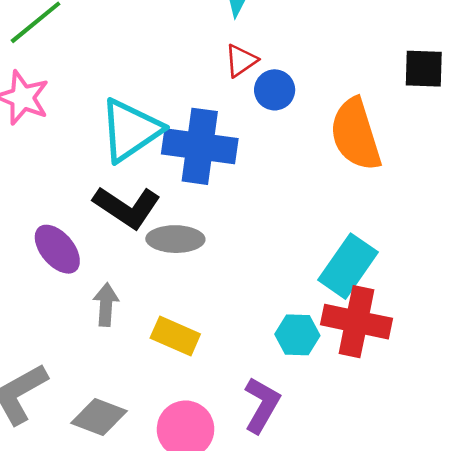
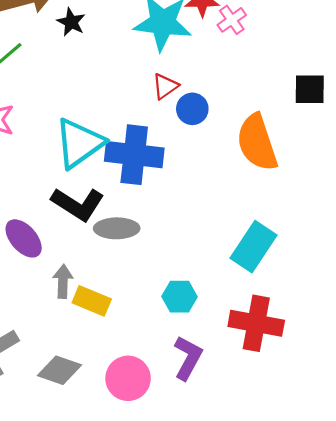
red cross: (356, 322) -> (256, 323), moved
cyan hexagon: (297, 335) -> (180, 297), moved
yellow rectangle: (175, 336) -> (92, 301), moved

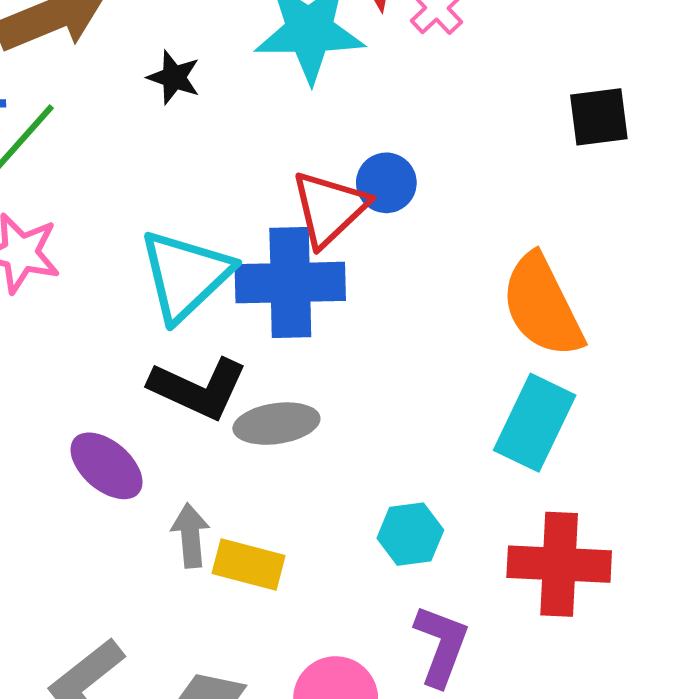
black star: (71, 22) -> (174, 77), moved
red triangle: (165, 86) -> (330, 208), moved, size x1.6
orange semicircle: (257, 143) -> (542, 306), moved

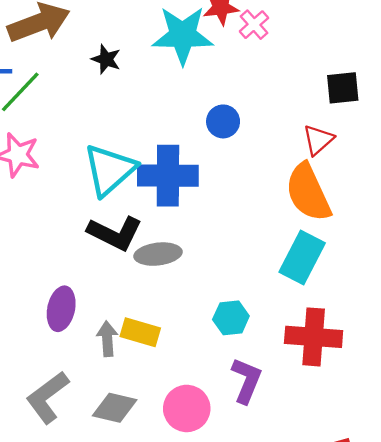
red triangle: (330, 208) -> (318, 140), moved, size x0.7
purple ellipse: (107, 466) -> (61, 309), moved, turned 60
gray arrow: (190, 535) -> (107, 339), moved

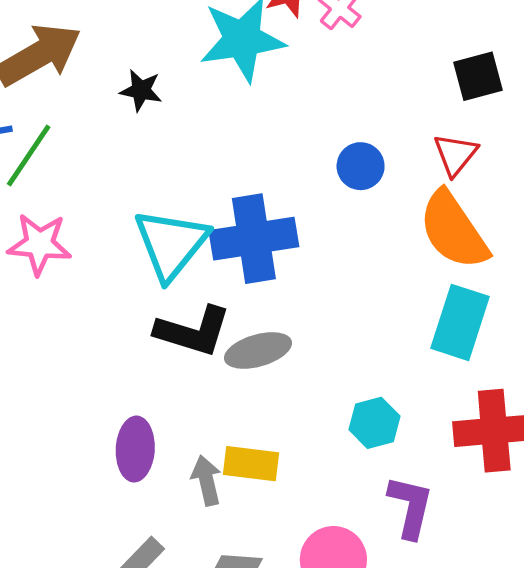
blue circle: (223, 121) -> (361, 166), moved

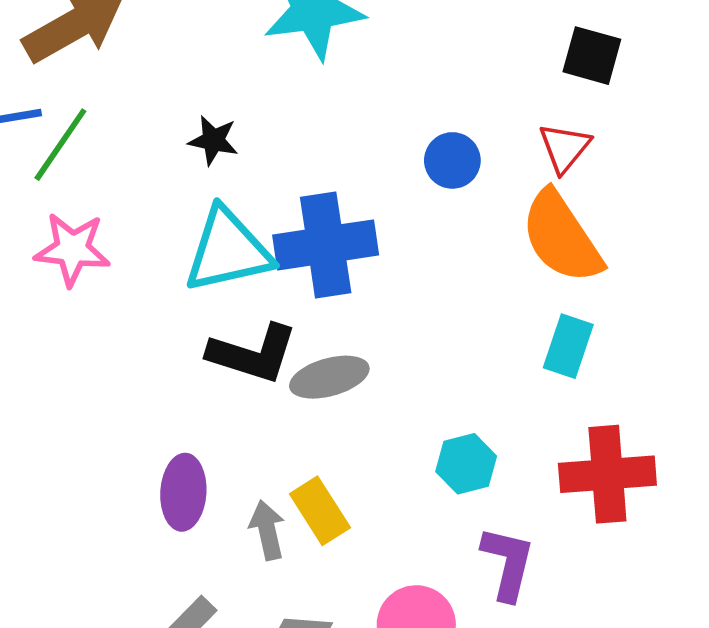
black square: (478, 76) -> (592, 56), turned 30
black star: (141, 90) -> (213, 140), moved
cyan triangle: (171, 244) -> (228, 250), turned 38
cyan rectangle: (460, 322) -> (568, 346), size x0.7
yellow rectangle: (251, 464) -> (320, 511), turned 50

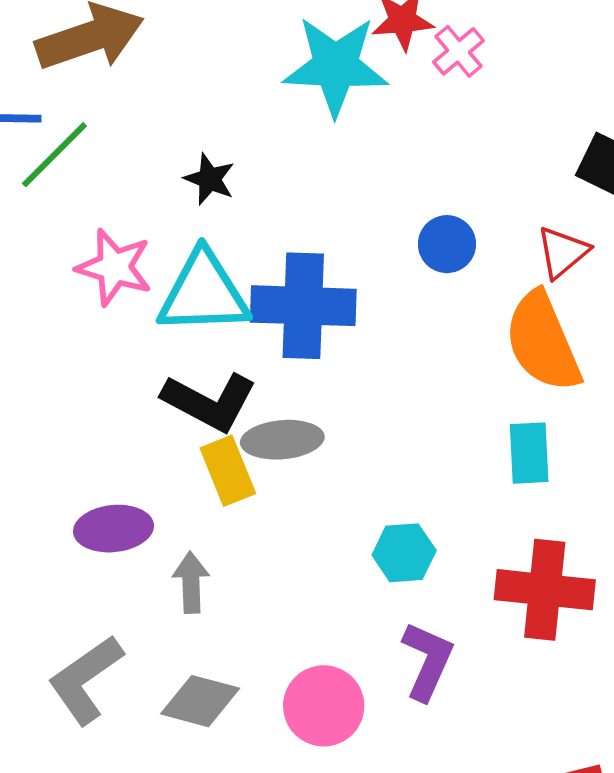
pink star: (72, 249) -> (114, 267), moved
cyan rectangle: (568, 346) -> (529, 453), turned -32
purple ellipse: (183, 492) -> (113, 529), turned 70
yellow rectangle: (320, 511) -> (228, 471), moved

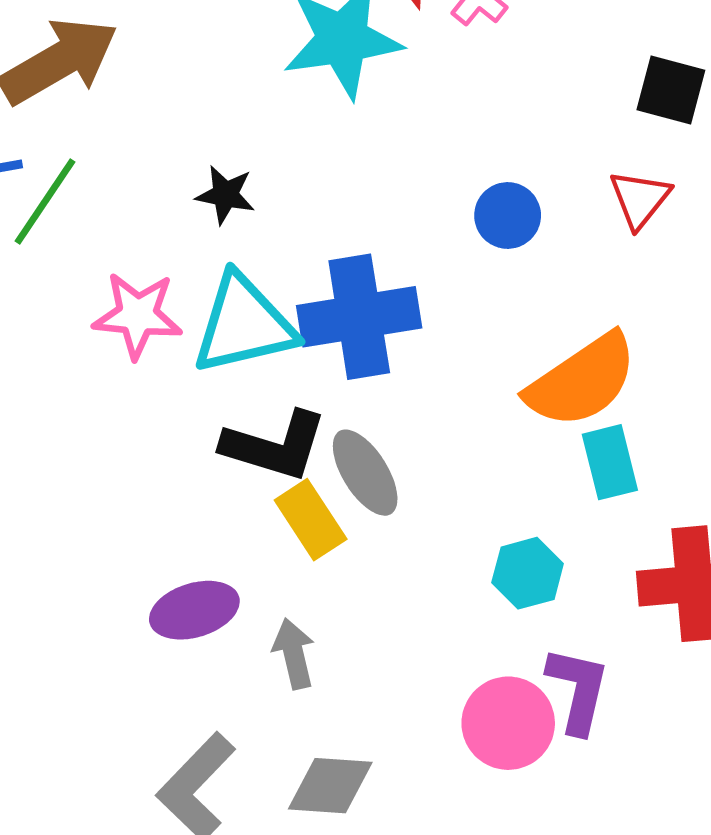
orange semicircle: (543, 342) -> (582, 381), moved, turned -90
gray ellipse: (282, 440) -> (365, 473), turned 74
cyan rectangle: (529, 453) -> (610, 462), moved
pink circle: (324, 706) -> (508, 723), moved

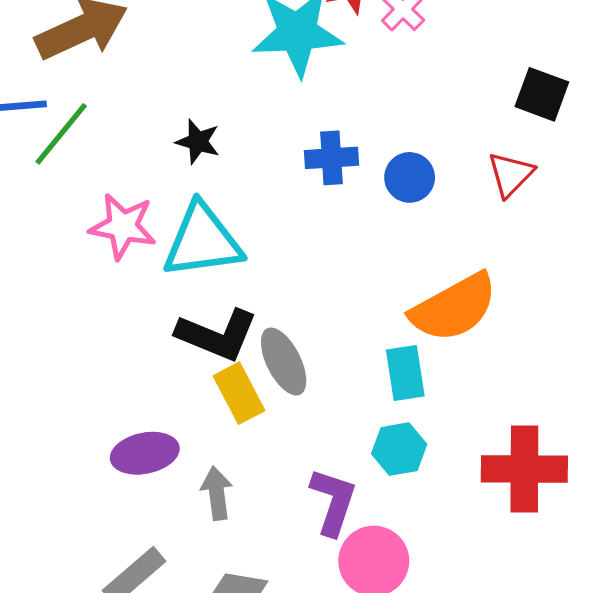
blue cross: (359, 317) -> (331, 158), moved, size x0.6
cyan rectangle: (610, 462) -> (405, 373), moved
purple L-shape: (578, 690) -> (333, 502), moved

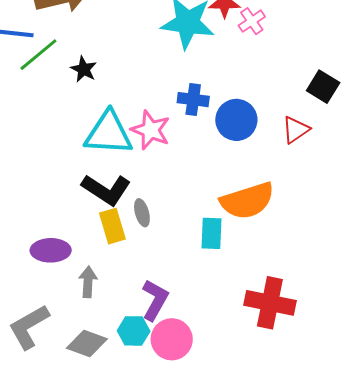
black star: (198, 142) -> (84, 69), moved
blue circle: (410, 177) -> (236, 120), size x1.4
pink star: (123, 226) -> (151, 130), moved
gray ellipse: (284, 361) -> (142, 213), size x0.7
cyan hexagon: (399, 449) -> (134, 331), moved

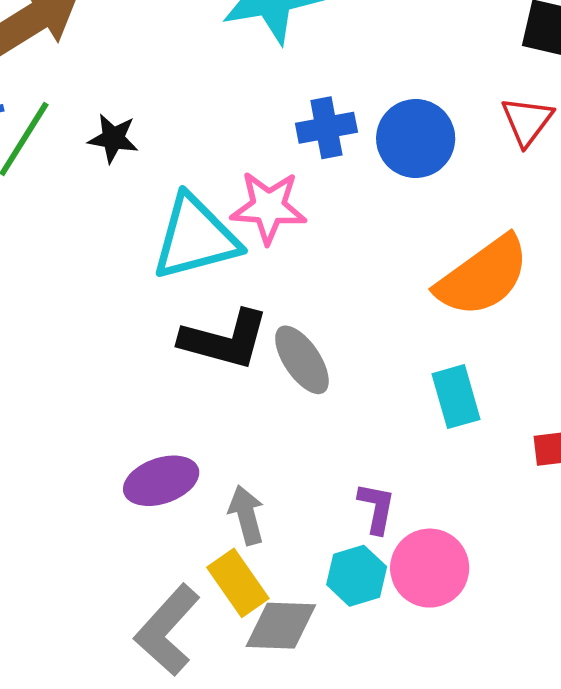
gray ellipse: (142, 213) -> (302, 360), size x1.4
yellow rectangle: (112, 226) -> (238, 583), moved
cyan rectangle: (212, 233) -> (456, 397), moved
purple L-shape: (155, 300) -> (376, 508), size x0.7

